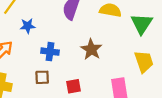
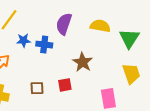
blue cross: (50, 52) -> (44, 45), moved
red square: (73, 86) -> (65, 85), moved

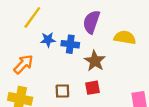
yellow semicircle: (100, 26) -> (125, 37), moved
brown star: (83, 62) -> (95, 61), moved

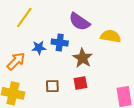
purple semicircle: (91, 22) -> (79, 22), turned -75
blue star: (48, 40) -> (39, 48), moved

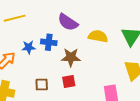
yellow line: (24, 18) -> (15, 18), turned 40
brown star: (83, 58) -> (71, 57), turned -30

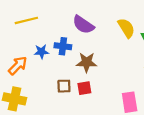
yellow semicircle: (98, 36) -> (126, 28), moved, turned 48
brown square: (42, 84) -> (64, 86), moved

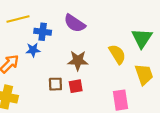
yellow semicircle: (126, 28) -> (117, 54), moved
blue cross: (63, 46) -> (43, 32), moved

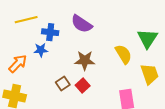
brown square: (55, 84) -> (63, 83), turned -32
red square: (76, 86) -> (83, 86), turned -32

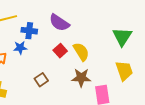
yellow semicircle: (123, 54) -> (81, 52), moved
brown star: (85, 60) -> (81, 78), moved
red square: (83, 86) -> (60, 51), moved

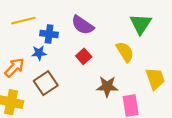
green triangle: (122, 37) -> (141, 24), moved
yellow semicircle: (81, 52) -> (125, 52), moved
brown square: (41, 80) -> (46, 83), moved, size x1.5

